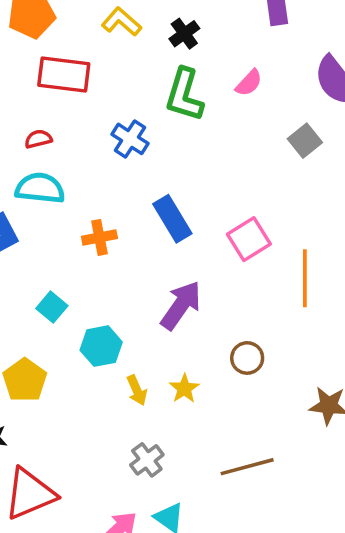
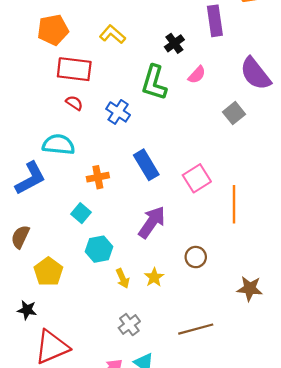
black cross: (184, 34) -> (174, 43), moved
red semicircle: (38, 139) -> (74, 103), moved, turned 48
cyan square: (52, 307) -> (81, 213), moved

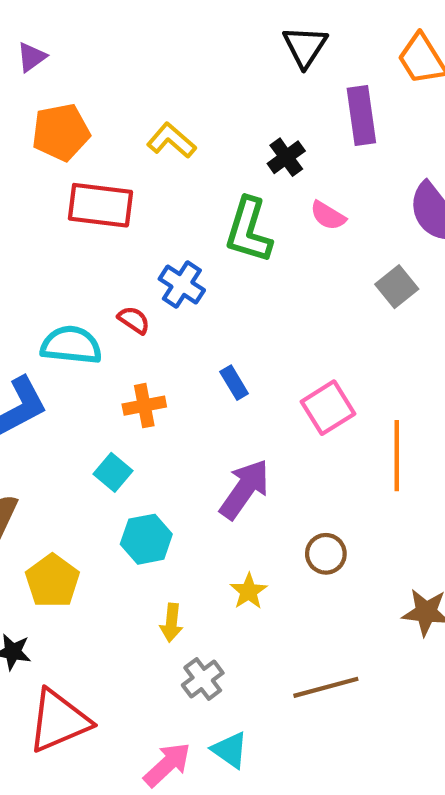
pink semicircle: (197, 75) -> (328, 216), turned 78
red semicircle: (74, 103) -> (134, 320), moved
blue rectangle: (146, 165) -> (234, 383), size x0.6
yellow arrow: (123, 278) -> (171, 623), moved, turned 30

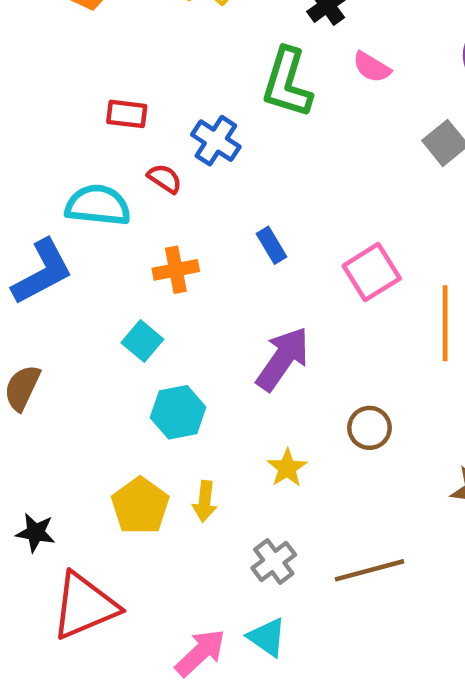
red rectangle: (100, 205) -> (127, 114), moved, size x0.6
yellow pentagon: (52, 581) -> (140, 506), moved
gray cross: (203, 679) -> (274, 561), moved

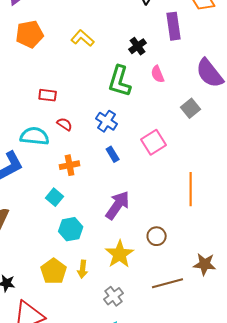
pink semicircle: (372, 67) -> (158, 74), turned 36
blue cross: (216, 141) -> (107, 121), moved
pink square: (372, 272) -> (154, 142), moved
yellow star: (287, 468) -> (120, 254), size x1.6
brown line: (369, 570) -> (168, 283), moved

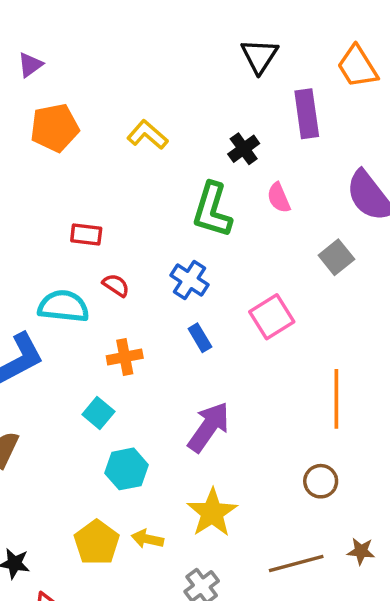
brown circle: (157, 236) -> (321, 481), moved
brown star: (205, 264) -> (361, 551), moved, size x0.7
yellow arrow: (83, 269) -> (147, 539), turned 96

